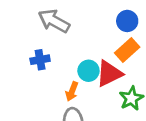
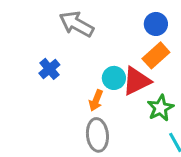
blue cross: (40, 60) -> (49, 69), moved, turned -30

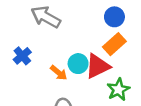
orange arrow: (96, 100) -> (59, 73), moved, turned -72

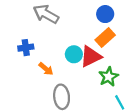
blue cross: (22, 56) -> (26, 48), turned 32
orange arrow: (59, 73) -> (46, 69), moved

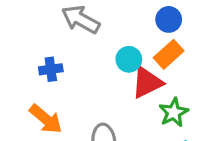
cyan circle: (74, 54) -> (129, 59), moved
orange arrow: (46, 69) -> (46, 119), moved, size x1.5

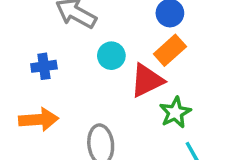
cyan circle: (129, 59) -> (111, 56), moved
orange arrow: (46, 119) -> (39, 120), turned -44

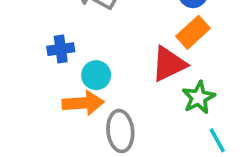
cyan circle: (111, 56) -> (96, 75), moved
orange arrow: (39, 120) -> (83, 103), moved

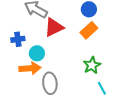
red triangle: (169, 64) -> (54, 27), moved

